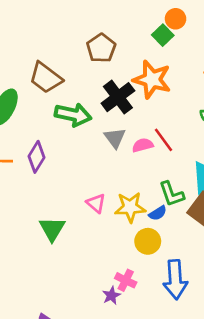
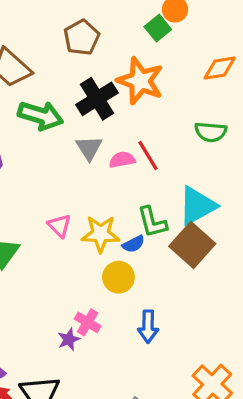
blue arrow: (175, 280) -> (148, 327), size x0.7

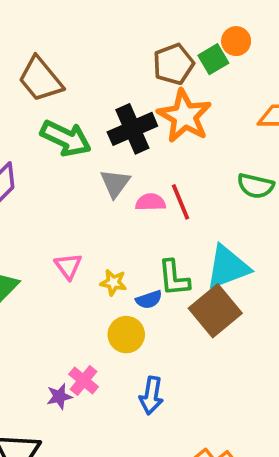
brown pentagon: (82, 37) -> (173, 64), moved
yellow star: (101, 234) -> (113, 282), size x0.6

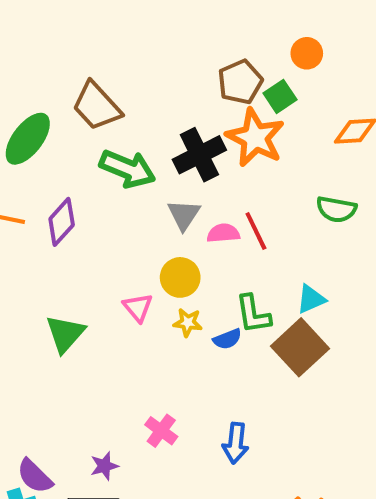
green square: (213, 59) -> (280, 96), moved
cyan triangle: (228, 267) -> (311, 299), size x0.6
yellow circle: (126, 335) -> (180, 277), moved
purple star: (59, 396) -> (104, 466), moved

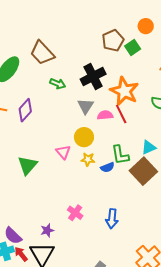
orange star: (255, 138) -> (124, 91), moved
green arrow: (128, 169) -> (58, 84), size x0.6

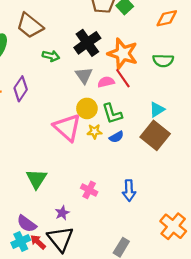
pink triangle: (63, 152) -> (67, 127), size x1.8
green L-shape: (120, 155) -> (112, 114), moved
green triangle: (27, 165) -> (36, 179), moved

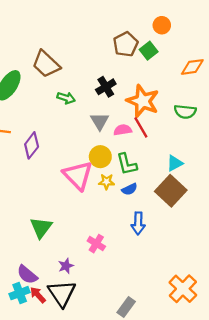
black cross: (87, 43) -> (106, 87), size x0.7
purple diamond: (21, 89) -> (32, 145), moved
blue arrow: (129, 191) -> (138, 223), moved

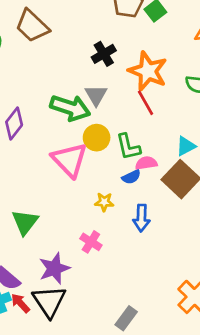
green arrow: (66, 98) -> (70, 108), moved, size x1.8
pink semicircle: (123, 130) -> (146, 163), moved
yellow star: (107, 182) -> (104, 202), moved
purple star: (66, 266) -> (54, 268), size x1.6

